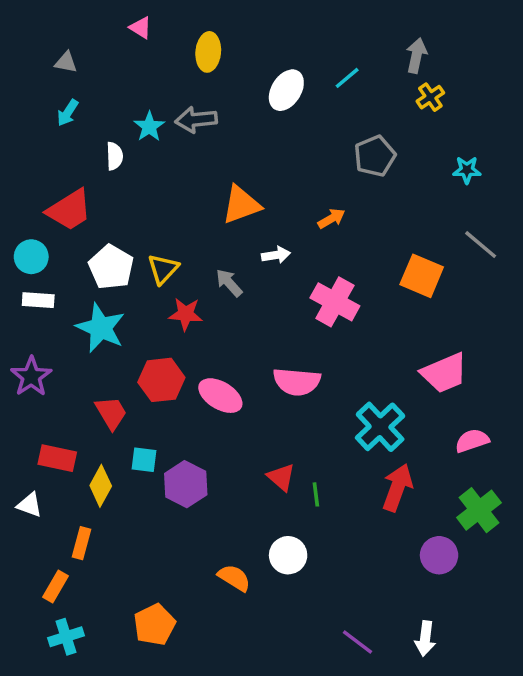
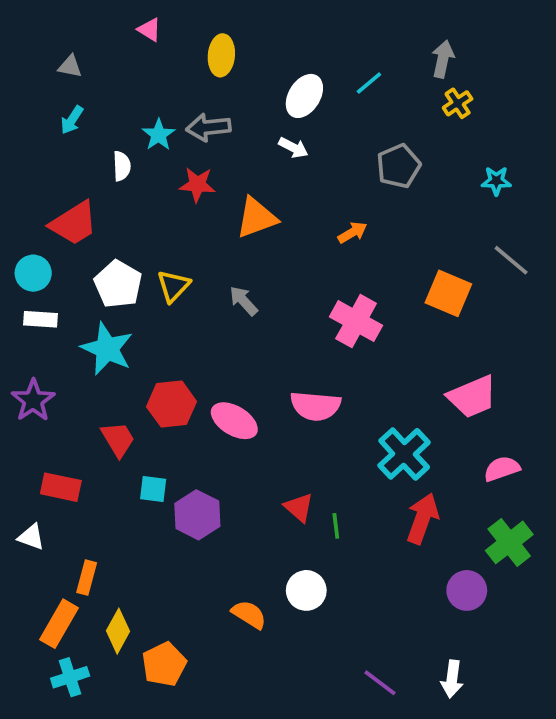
white arrow: (276, 255) -> (293, 148), moved, turned 36
red star: (186, 314) -> (197, 185), moved
yellow diamond: (101, 486) -> (118, 631), moved
orange rectangle: (56, 586) -> (59, 624), size x1.4

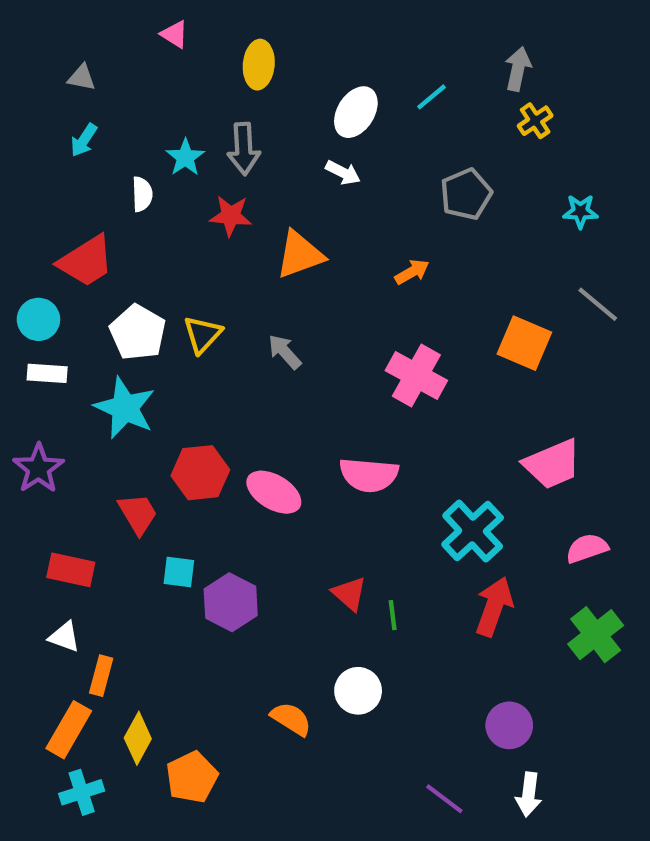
gray arrow: (208, 127) -> (244, 149), turned -87
white triangle: (31, 537) -> (64, 637), moved
purple circle: (467, 590) -> (509, 725), moved

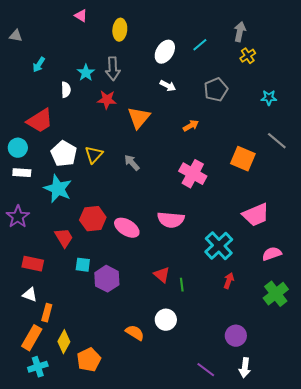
gray triangle: (82, 78) -> (16, 36), moved
white arrow: (343, 173) -> (168, 86), moved
orange triangle: (300, 255) -> (139, 118), turned -30
red arrow: (494, 607) -> (229, 281), size x0.6

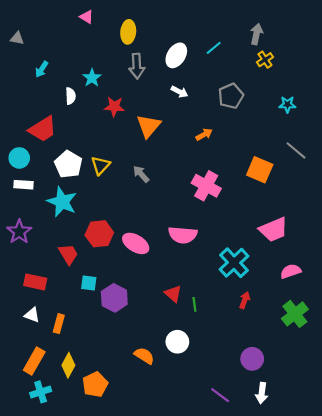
gray arrow: (113, 69) -> (137, 66), moved
orange rectangle: (47, 313) -> (59, 324), moved

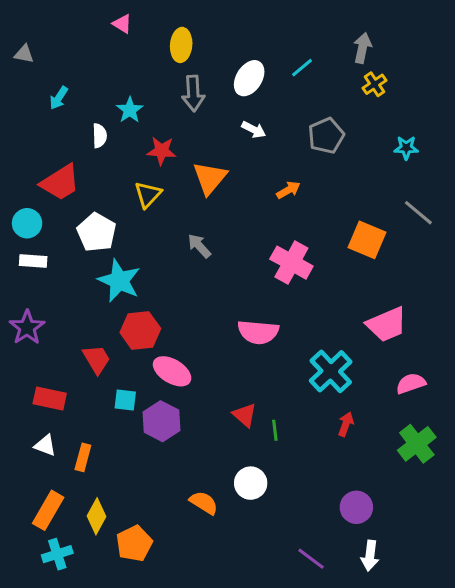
yellow triangle: (100, 165) -> (148, 195), moved
cyan star: (62, 202) -> (119, 281), moved
pink ellipse: (136, 243) -> (172, 371), moved

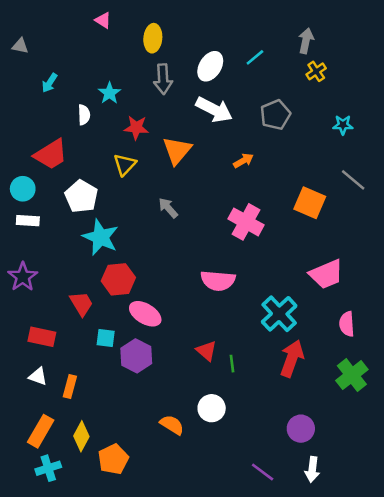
white arrow: (254, 130) -> (214, 110), size x1.8
pink semicircle: (411, 383) -> (347, 324), turned -75
red arrow: (346, 424) -> (292, 358), size x1.8

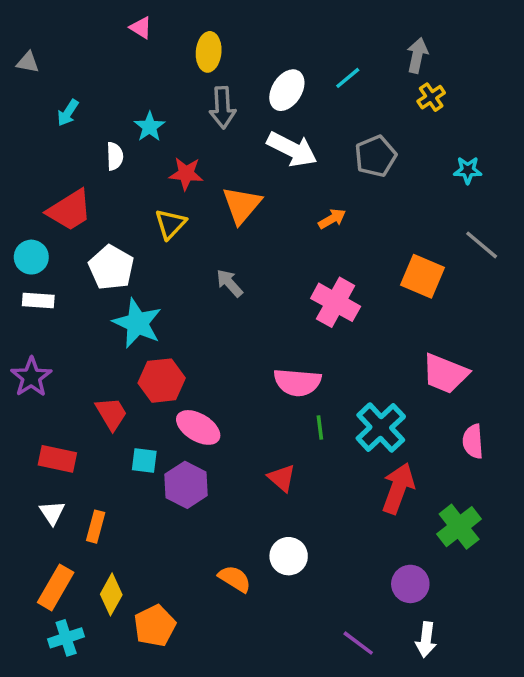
pink trapezoid: (326, 274) -> (445, 374), turned 45
green line: (232, 364) -> (320, 427), moved
green cross: (352, 375) -> (459, 527), moved
white triangle: (38, 376) -> (52, 513), turned 36

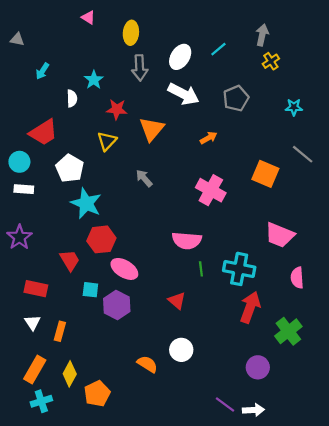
cyan cross: (381, 427) -> (239, 269), turned -36
white arrow: (426, 640) -> (253, 410), moved, turned -100

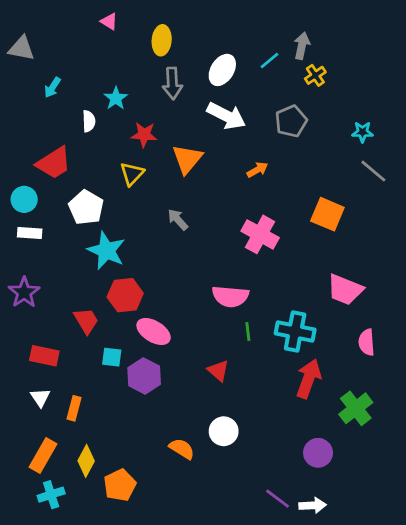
gray arrow: (262, 35) -> (302, 46), moved
gray triangle: (17, 39) -> (21, 48), size x1.5
yellow cross: (271, 61) -> (315, 75), moved
gray line: (303, 154) -> (373, 171), moved

